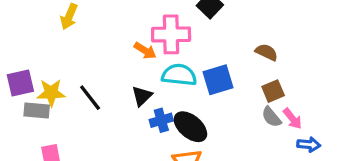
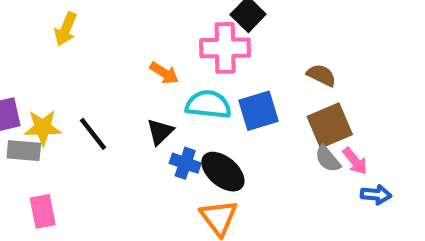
pink cross: (171, 34) -> (225, 48), moved
brown square: (273, 91) -> (330, 125), size x1.5
blue cross: (161, 120) -> (185, 163), turned 35

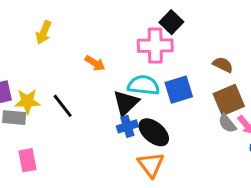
orange arrow: (164, 73) -> (95, 63), moved
black triangle: (160, 132) -> (126, 103), moved, size x1.4
blue cross: (185, 163) -> (127, 126), turned -36

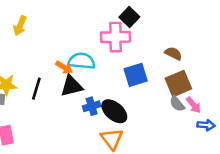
orange arrow: (95, 63) -> (64, 67), moved
cyan semicircle: (143, 85) -> (82, 61), moved
black triangle: (126, 103) -> (72, 86), moved, turned 30
black line: (63, 106) -> (36, 89), turned 55

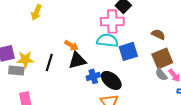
cyan semicircle: (82, 61) -> (107, 40), moved

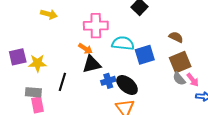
yellow arrow: (36, 12) -> (49, 14), turned -98
pink cross: (112, 21) -> (96, 26), moved
black line: (49, 62) -> (62, 82), moved
gray rectangle: (16, 70) -> (33, 92), moved

